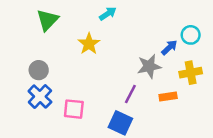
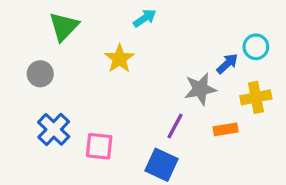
gray circle: (39, 70) -> (40, 74), moved

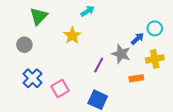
gray star: (200, 89) -> (121, 54), turned 30
purple line: (175, 126) -> (99, 65), moved
pink square: (99, 146) -> (60, 88), turned -36

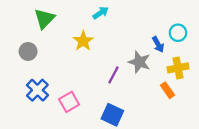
blue arrow: (137, 39) -> (158, 44), turned 104
orange rectangle: (136, 78) -> (167, 90), moved, turned 64

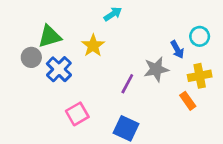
green triangle: (44, 19) -> (50, 36), moved, turned 30
gray star: (139, 62) -> (156, 69), turned -30
blue cross: (37, 90) -> (59, 69), moved

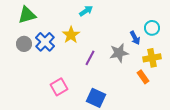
green triangle: (50, 36) -> (27, 15), moved
blue cross: (59, 69) -> (45, 42), moved
purple line: (127, 84) -> (90, 58), moved

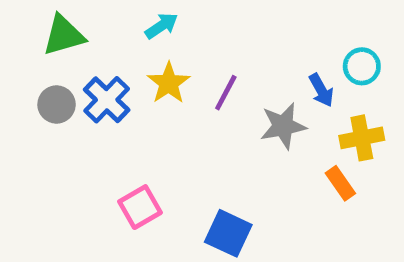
cyan arrow: (86, 11) -> (161, 26), moved
purple line: (90, 58) -> (226, 93), moved

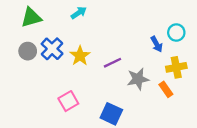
yellow star: (169, 83) -> (80, 56), moved
purple line: (226, 93) -> (112, 63), moved, turned 36
gray star: (283, 126) -> (138, 79), moved

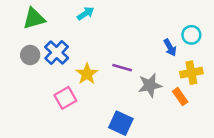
yellow star: (80, 56) -> (87, 74), moved
purple line: (112, 63) -> (122, 68), turned 42
pink square: (68, 101) -> (65, 98), moved

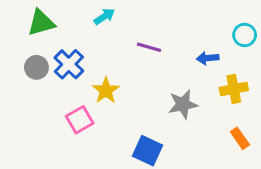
cyan circle: (191, 35) -> (245, 35), moved
blue arrow: (170, 47) -> (208, 58), turned 114
purple line: (122, 68) -> (149, 47), moved
orange rectangle: (180, 97) -> (240, 138), moved

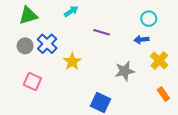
cyan circle: (245, 35) -> (149, 19), moved
yellow cross: (234, 89) -> (159, 61), turned -36
pink square: (80, 120) -> (32, 81), moved, turned -36

